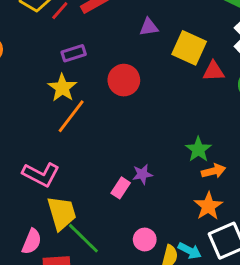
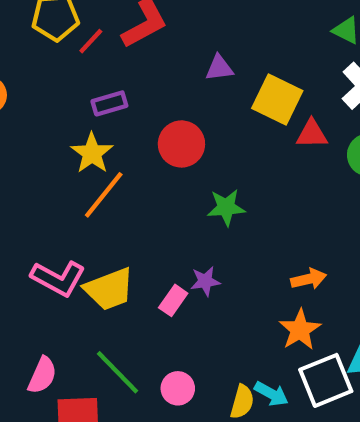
green star: (198, 149) -> (226, 207), moved, turned 30
yellow trapezoid: (62, 213) -> (109, 289), moved, turned 84
pink circle: (145, 239) -> (178, 388), moved

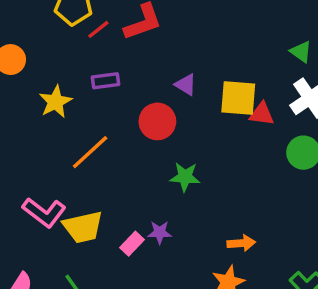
purple triangle: (219, 68) -> (186, 85), moved, turned 30
yellow square: (277, 100) -> (238, 98), turned -30
red triangle: (312, 134) -> (262, 114), moved
yellow star: (92, 153) -> (55, 102), moved

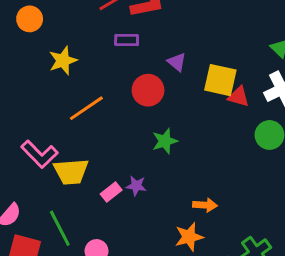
purple rectangle: (106, 81) -> (127, 40), moved
green star: (185, 177) -> (165, 141), turned -30

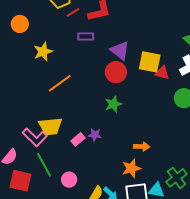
purple triangle: (177, 62) -> (120, 51), size x1.5
red circle: (148, 90) -> (116, 72), moved
pink L-shape: (39, 154) -> (35, 137), moved

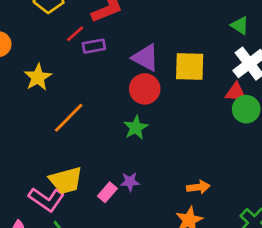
red line: (73, 12) -> (75, 34), moved
red triangle: (162, 73) -> (236, 92), moved
green star: (113, 104) -> (136, 128), moved

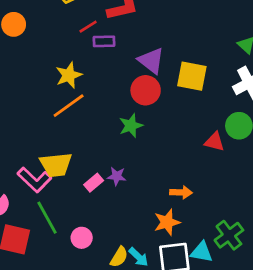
yellow star: (38, 77) -> (69, 75), moved
red triangle: (236, 92) -> (214, 142), moved

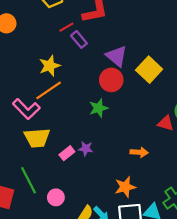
purple rectangle: (104, 41) -> (79, 39), turned 49
yellow square: (192, 76) -> (149, 70), turned 30
pink L-shape: (34, 180) -> (26, 109), moved
orange arrow: (181, 192) -> (139, 152), moved

